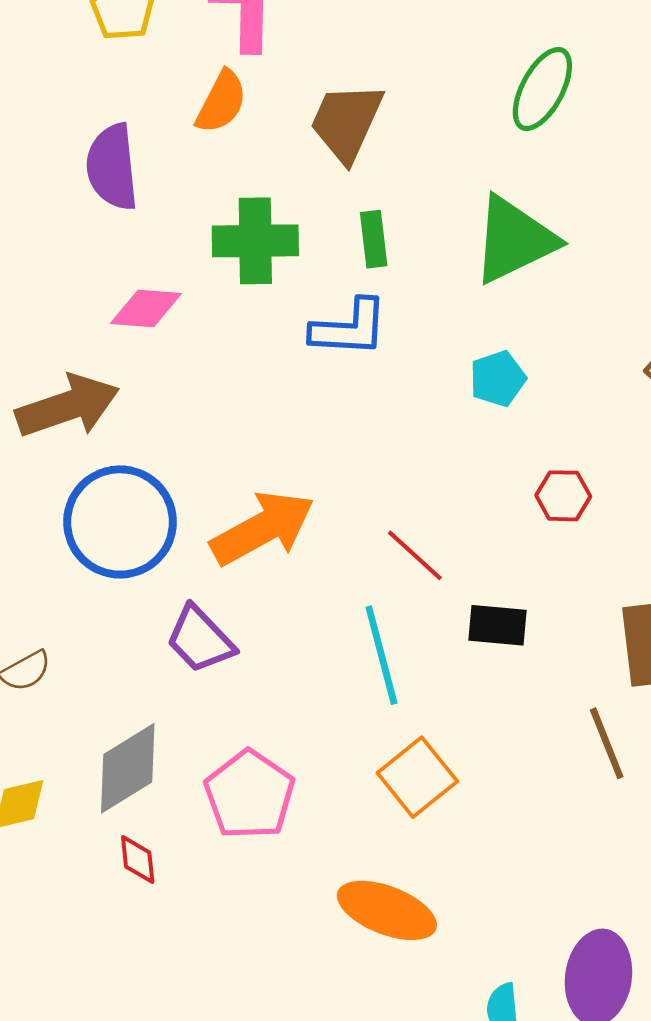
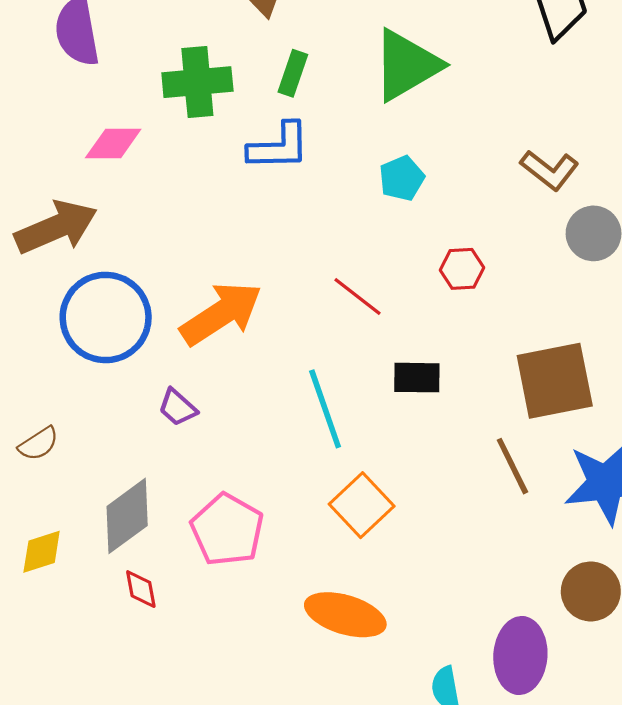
green rectangle: (374, 239) -> (293, 73), turned 30
red line: (415, 555) -> (357, 297), moved
purple trapezoid: (200, 639) -> (178, 407), size x0.7

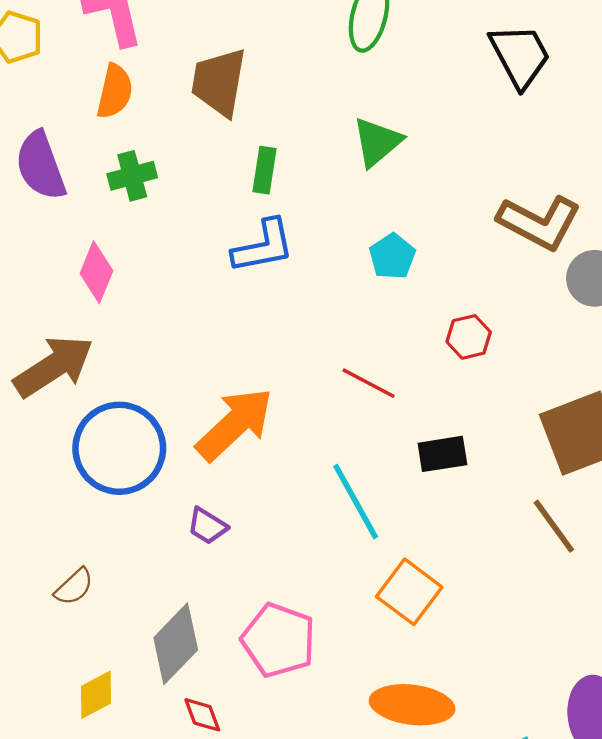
green triangle: (406, 65) -> (377, 142), size x0.7
green cross: (197, 82) -> (132, 176), moved, size x0.7
pink diamond: (113, 144) -> (96, 272), turned -58
brown L-shape: (550, 170) -> (539, 222), size x1.4

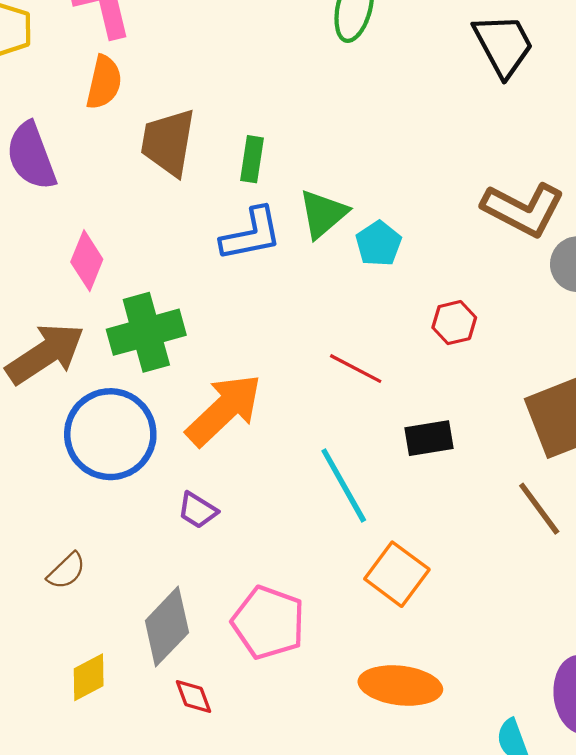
brown trapezoid: (219, 82) -> (168, 142), moved
green triangle: (377, 142) -> (323, 214), moved
green cross: (132, 176) -> (146, 332), moved, size x1.6

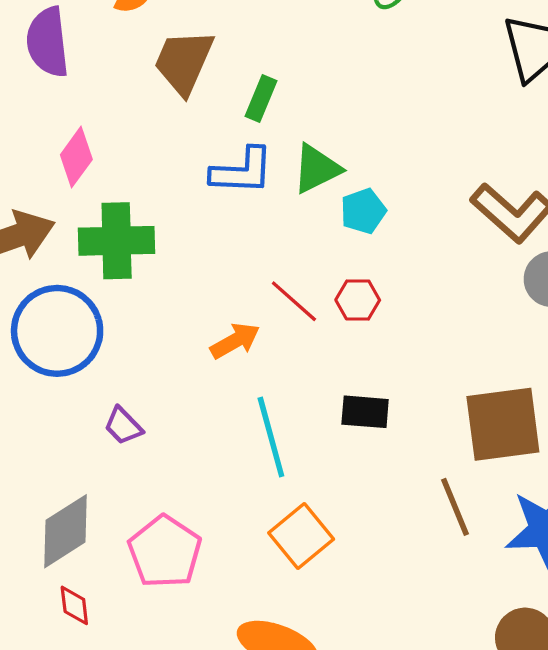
red hexagon: (454, 323) -> (358, 300), moved
red line: (356, 369) -> (294, 301), moved
orange arrow: (224, 410) -> (235, 341), moved, size x0.6

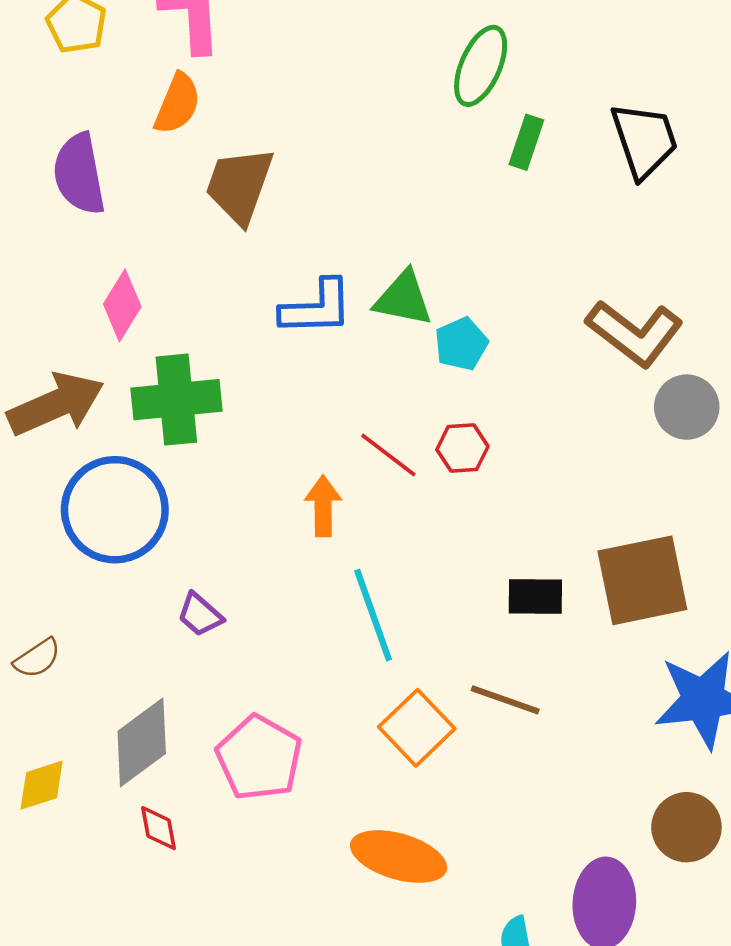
green rectangle: (261, 99) -> (526, 142), moved
green triangle: (317, 169) -> (403, 299), turned 42
orange arrow: (235, 341) -> (323, 506), turned -57
black rectangle: (365, 412) -> (535, 596), moved
brown line: (455, 507) -> (505, 700), moved, turned -44

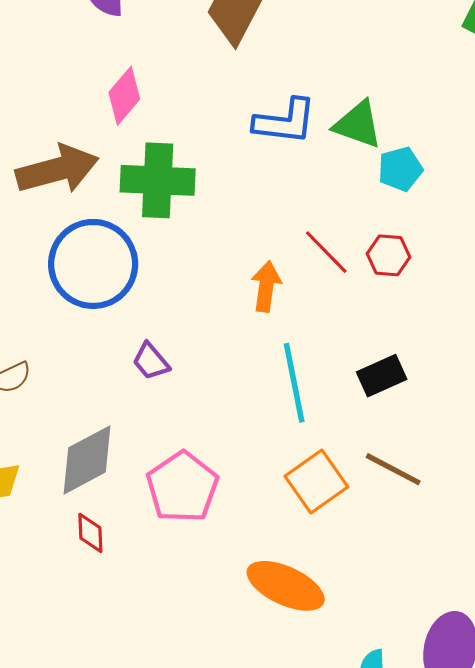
black rectangle: (535, 596) -> (382, 376), moved, turned -33

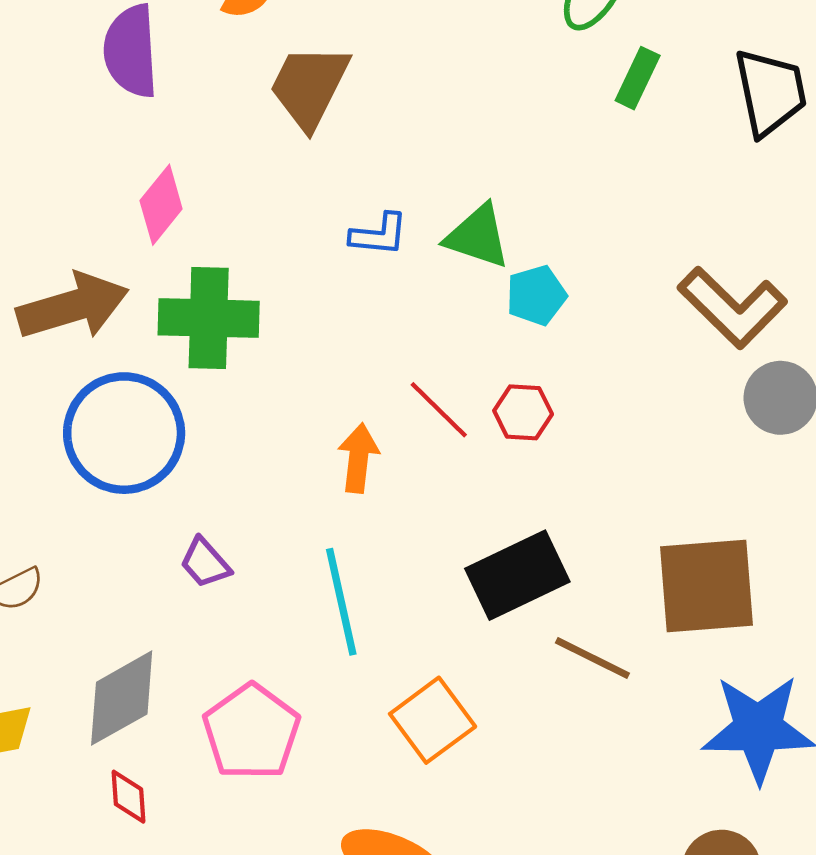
blue L-shape: (285, 121) -> (379, 234), size x0.7
black rectangle: (382, 376) -> (517, 575), size x1.5
cyan line: (294, 383) -> (341, 602), moved
brown line: (393, 469) -> (592, 658), moved

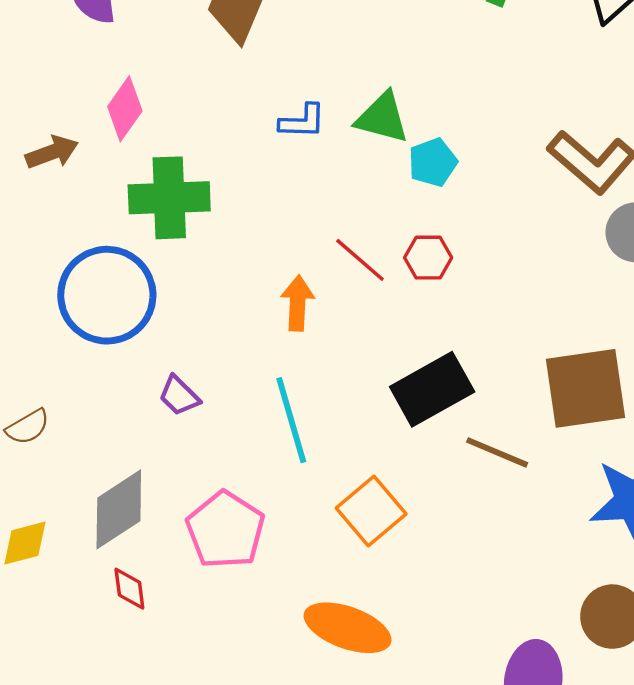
brown arrow: (73, 306) -> (52, 152), moved, size x0.6

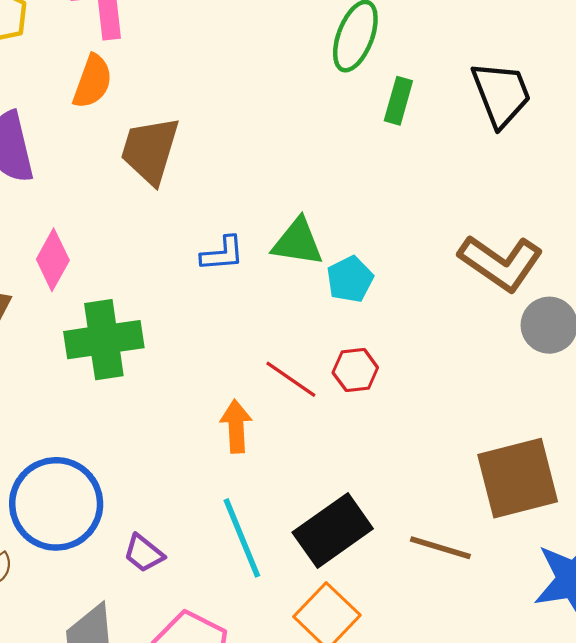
blue circle: (107, 295) -> (56, 504), moved
black rectangle: (432, 389) -> (333, 530), moved
purple trapezoid: (179, 396) -> (144, 553), moved

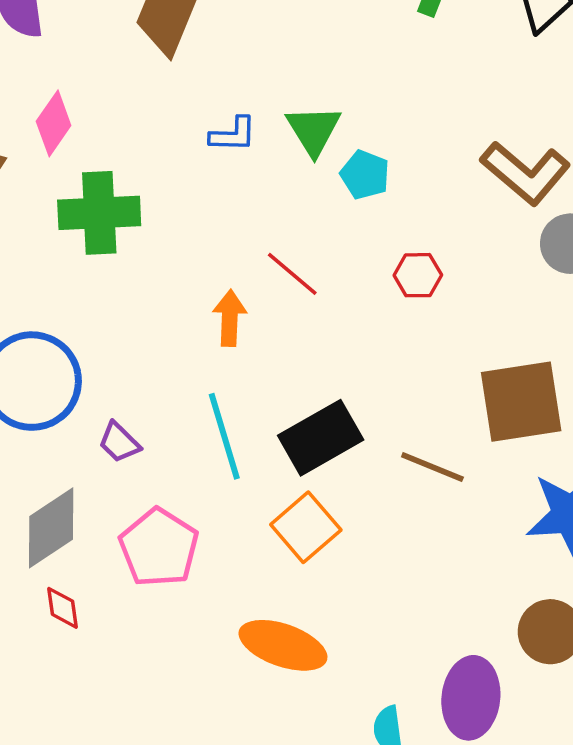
green triangle: (298, 242) -> (314, 130), turned 44
cyan pentagon: (350, 279) -> (365, 175), turned -30
red hexagon: (355, 370) -> (418, 275), moved

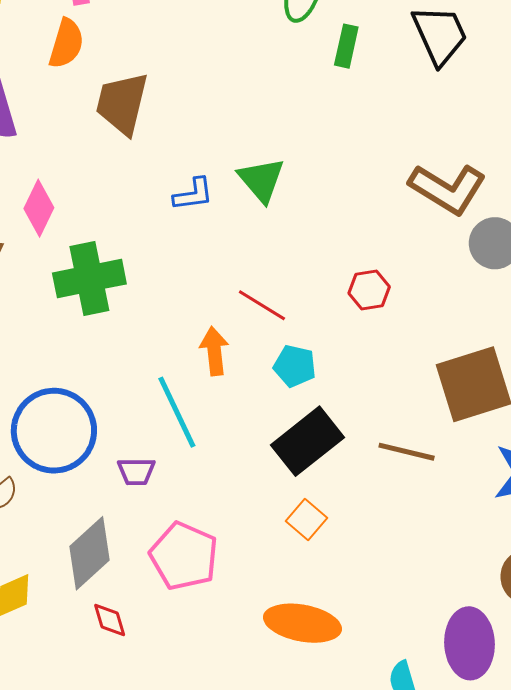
cyan pentagon: (365, 175) -> (295, 366), moved
cyan line: (224, 436) -> (177, 412), moved
purple trapezoid: (119, 442) -> (136, 471), turned -36
orange square: (306, 527) -> (307, 520), size x0.7

